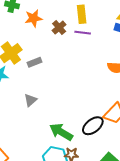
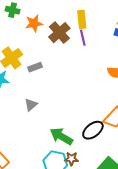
brown cross: (59, 27) -> (59, 33), size x1.5
purple line: (83, 33) -> (83, 38), turned 70

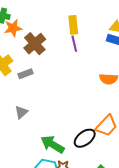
orange star: (34, 23) -> (13, 28), moved
brown cross: (59, 33) -> (35, 44), moved

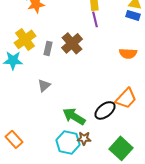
brown cross: (35, 44) -> (72, 43), moved
gray rectangle: (25, 74) -> (48, 48), turned -56

